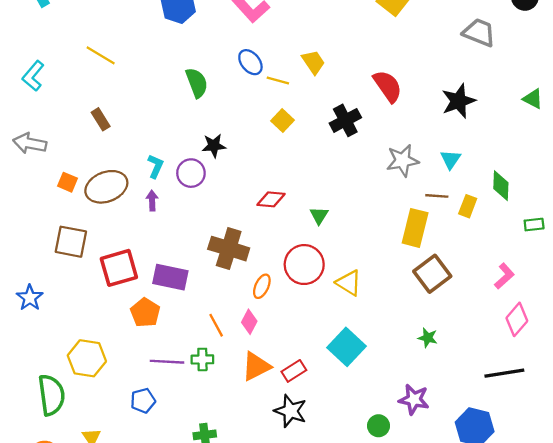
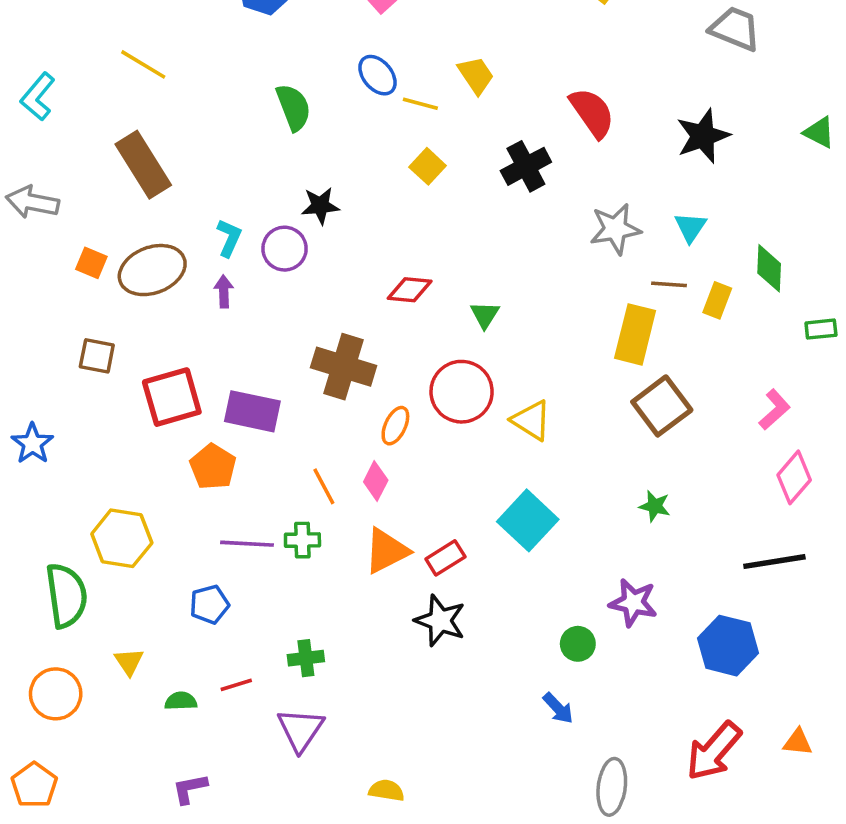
brown rectangle: (101, 119) -> (143, 165), size x1.8
brown square: (71, 242) -> (97, 356), size x0.7

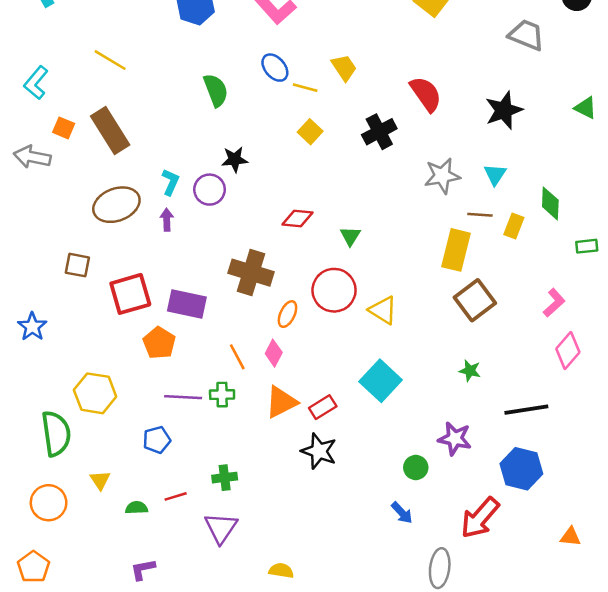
orange square: (91, 263) -> (64, 128), moved
black line: (774, 562) -> (526, 410), moved
red arrow: (714, 751) -> (480, 518), moved

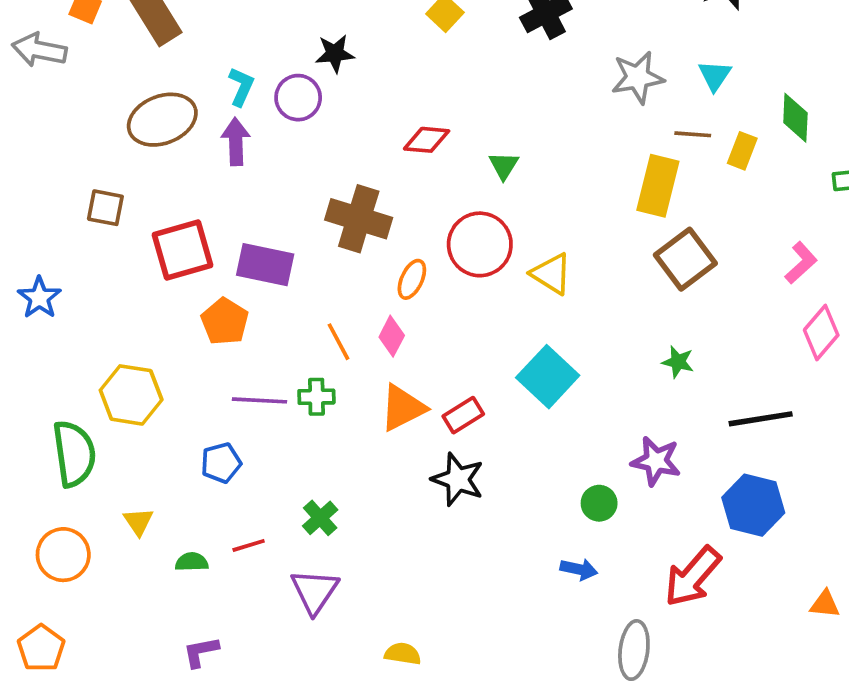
purple arrow: (167, 220) -> (236, 142), size x1.4
green cross: (225, 478) -> (320, 518), turned -35
blue arrow: (402, 513) -> (579, 569), turned -35

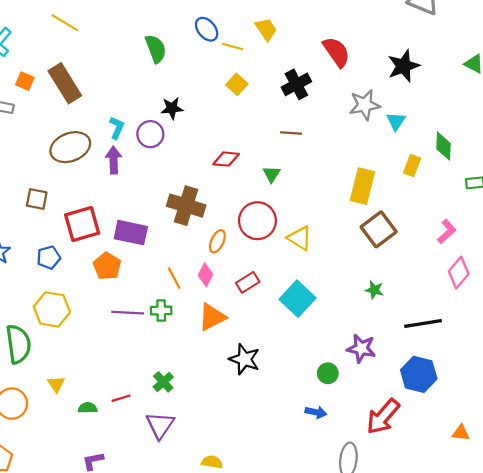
gray star: (638, 77) -> (365, 105), moved
brown line: (693, 134) -> (291, 133), moved
red rectangle: (463, 415) -> (248, 282), moved
blue pentagon: (221, 463) -> (49, 257), moved

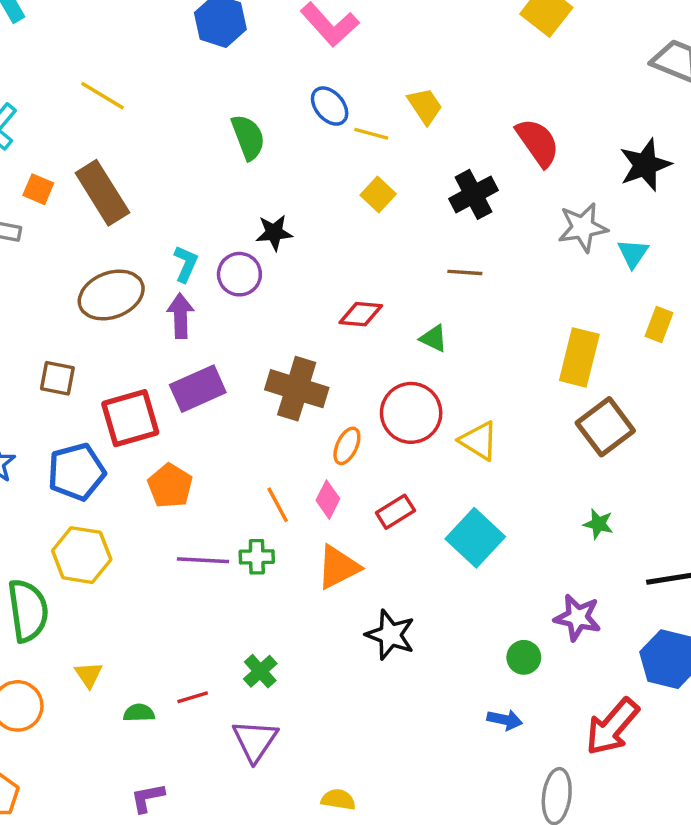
green triangle: (272, 174) -> (434, 338), turned -36
purple rectangle: (131, 233) -> (198, 389), moved, turned -36
blue pentagon: (49, 257) -> (76, 472), size x1.5

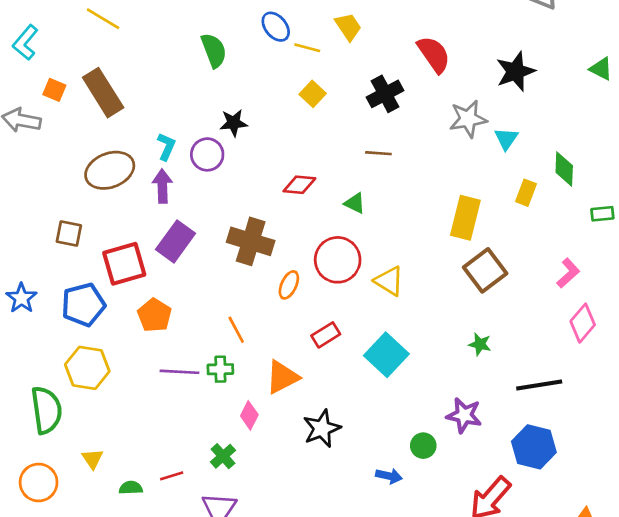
purple rectangle: (198, 389) -> (176, 241), turned -30
pink diamond: (328, 500) -> (249, 415), moved
black star: (390, 635) -> (322, 428), turned 30
blue arrow: (505, 720) -> (389, 476), moved

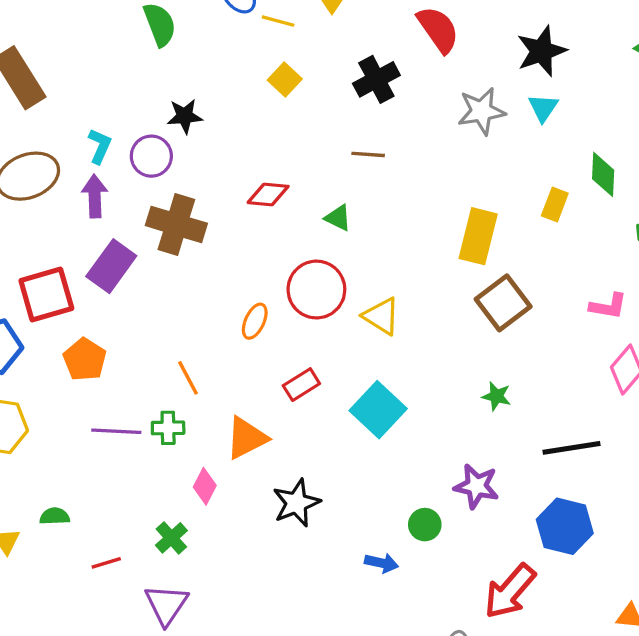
cyan triangle: (506, 139) -> (543, 108), moved
brown cross: (251, 241) -> (176, 224), moved
pink L-shape: (568, 273) -> (608, 306), turned 52
green semicircle: (131, 488) -> (55, 516), moved

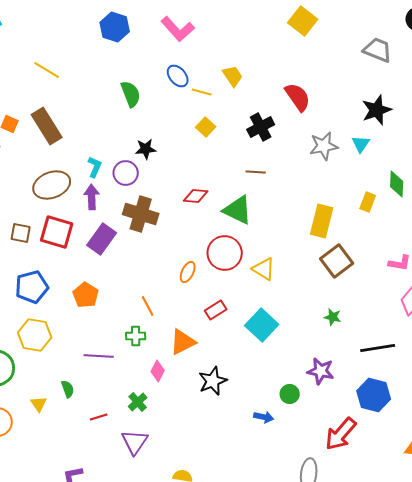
black star: (542, 51) -> (377, 110), moved
green triangle: (338, 218) -> (238, 210), size x1.8
red square: (46, 295) -> (57, 232), moved, turned 32
purple line: (116, 431) -> (99, 356), moved
green semicircle: (55, 516) -> (68, 389), turned 72

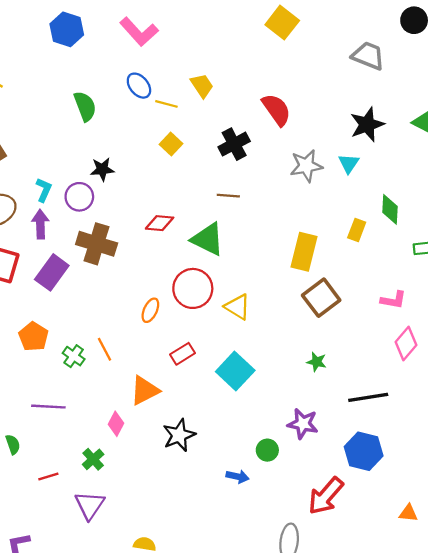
green cross: (136, 336) -> (74, 356), moved, turned 36

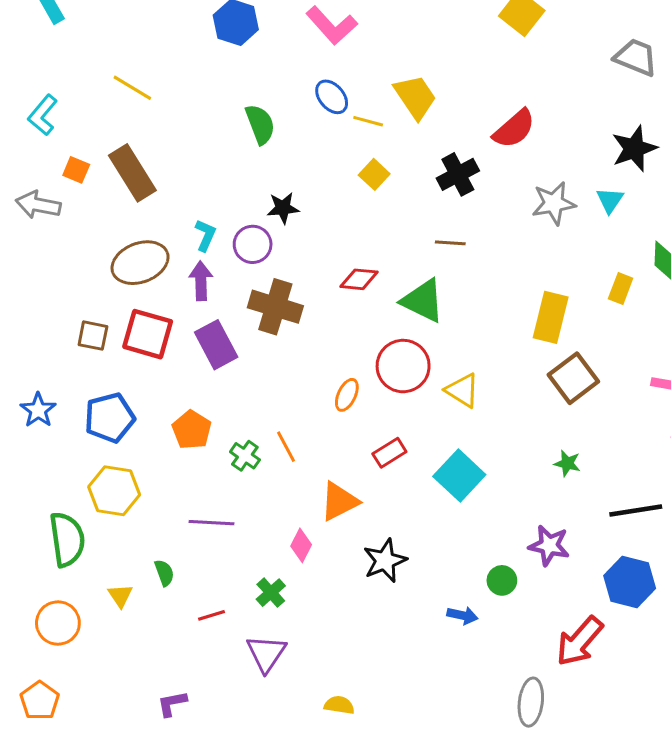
yellow trapezoid: (202, 86) -> (415, 97), size x1.4
red semicircle: (276, 110) -> (514, 129), turned 84
purple rectangle: (52, 272) -> (216, 345), turned -64

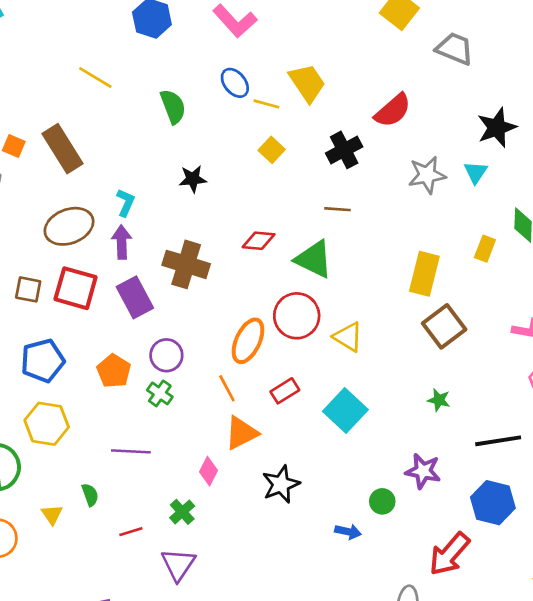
gray trapezoid: (636, 57) -> (455, 49), moved
yellow line: (132, 88) -> (95, 78), moved
purple circle: (253, 244) -> (166, 355), moved
orange ellipse: (347, 395) -> (248, 341), size x1.6
orange line: (286, 447) -> (227, 388), moved

